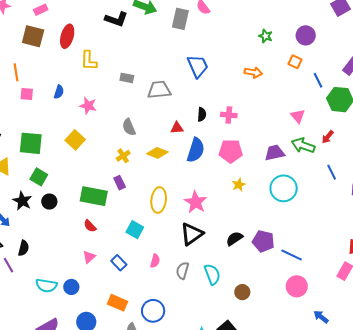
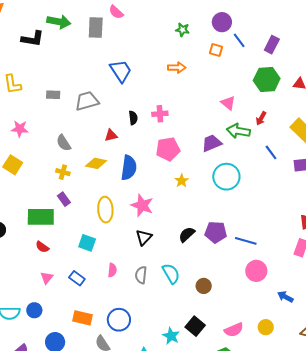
blue line: (318, 80) -> (239, 40), moved
blue semicircle: (196, 150) -> (129, 168), moved
yellow cross: (123, 156) -> (63, 172), turned -32
black triangle: (192, 234) -> (144, 237), size x0.7

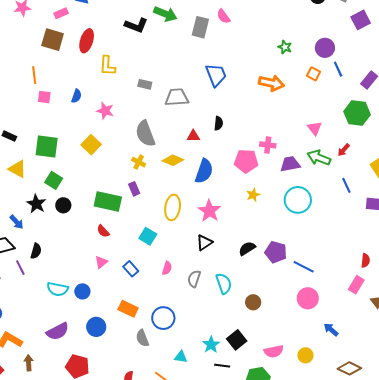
orange arrow: (177, 68) -> (271, 83), size x1.4
pink cross: (160, 114) -> (268, 145), moved
gray semicircle: (64, 143) -> (145, 134), size x1.5

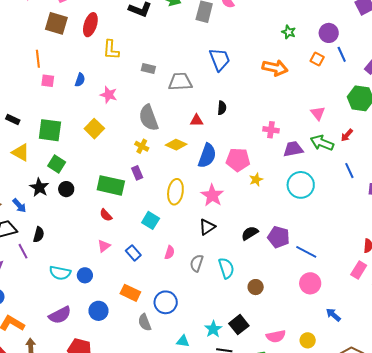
pink pentagon: (246, 161) -> (238, 160), moved

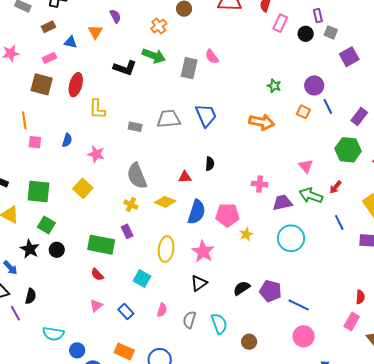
gray trapezoid: (180, 82) -> (169, 119), moved
blue circle: (85, 275) -> (77, 350), moved

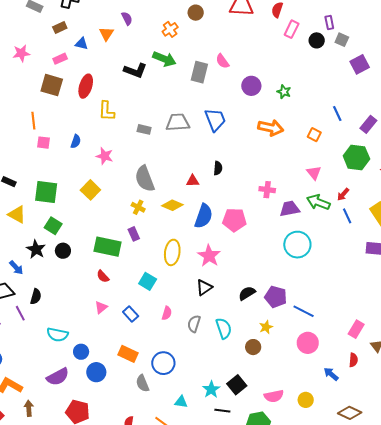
purple circle: (314, 85) -> (251, 86), moved
orange square: (303, 112) -> (314, 135), moved
blue line: (339, 222) -> (347, 216), moved
yellow star: (246, 234) -> (266, 327), moved
red semicircle: (360, 297) -> (353, 360), moved

